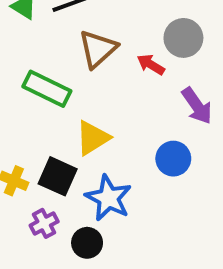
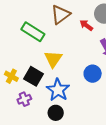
yellow triangle: (93, 138) -> (53, 59), turned -30
black circle: (87, 243) -> (56, 113), moved

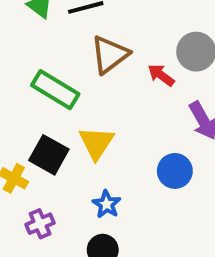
black square: (34, 76) -> (49, 155), moved
blue star: (58, 90) -> (107, 204), size x0.6

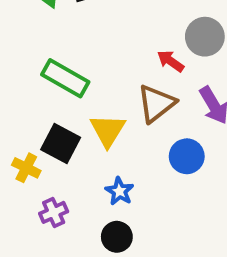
brown triangle: (110, 55) -> (156, 103), moved

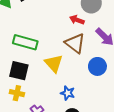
brown triangle: (156, 103) -> (75, 43), turned -30
black square: (61, 143) -> (19, 71), moved

